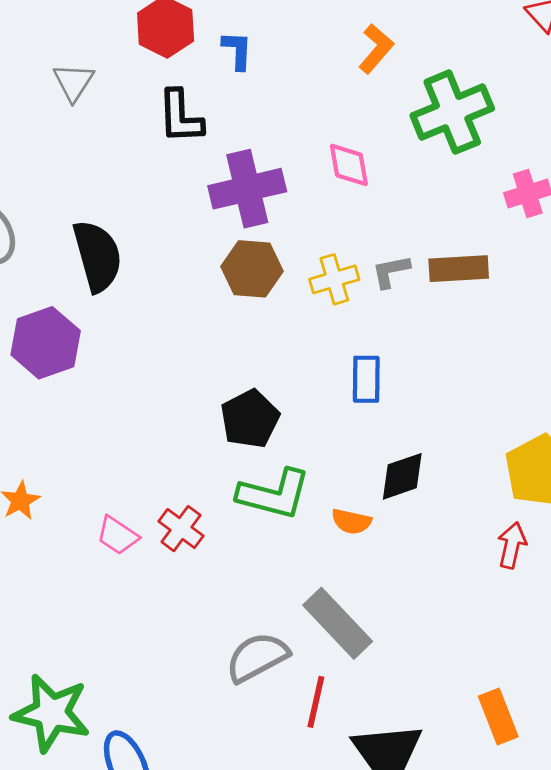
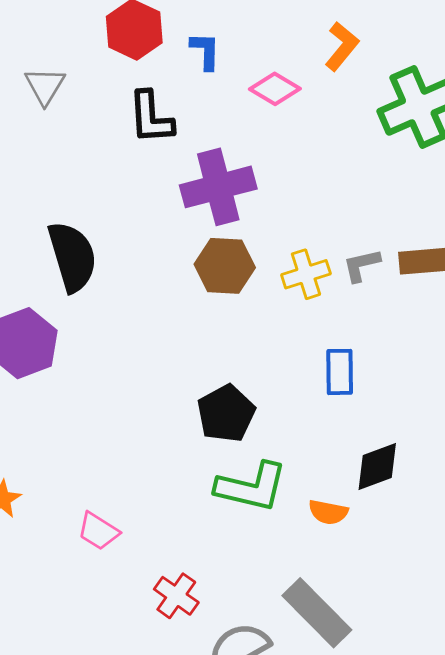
pink diamond: (349, 165) -> (275, 89), moved, turned -48
red cross: (181, 529) -> (176, 596), moved

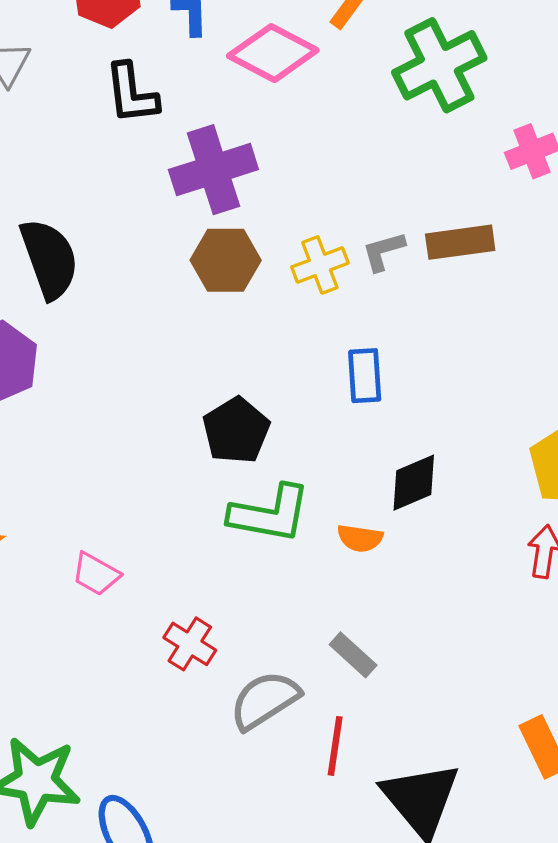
pink diamond: (275, 89) -> (273, 53), size x1.5
gray rectangle: (317, 613) -> (353, 655), size x0.6

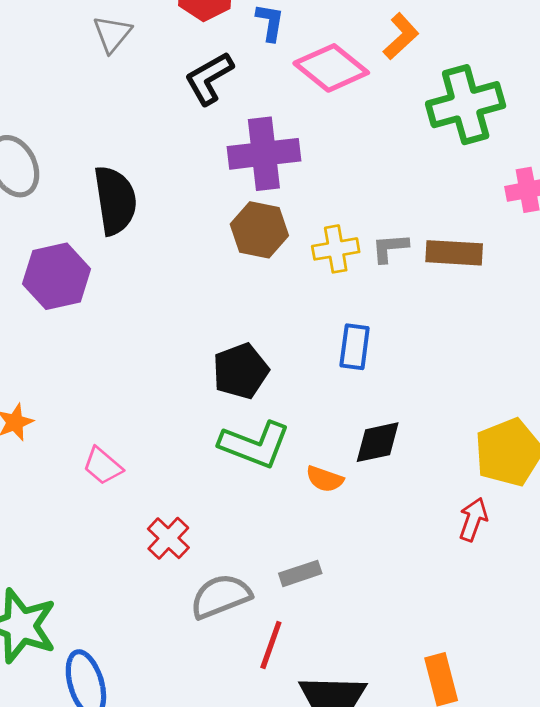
black L-shape: (131, 93) -> (209, 78), turned 56
gray rectangle: (353, 655) -> (300, 573), turned -72

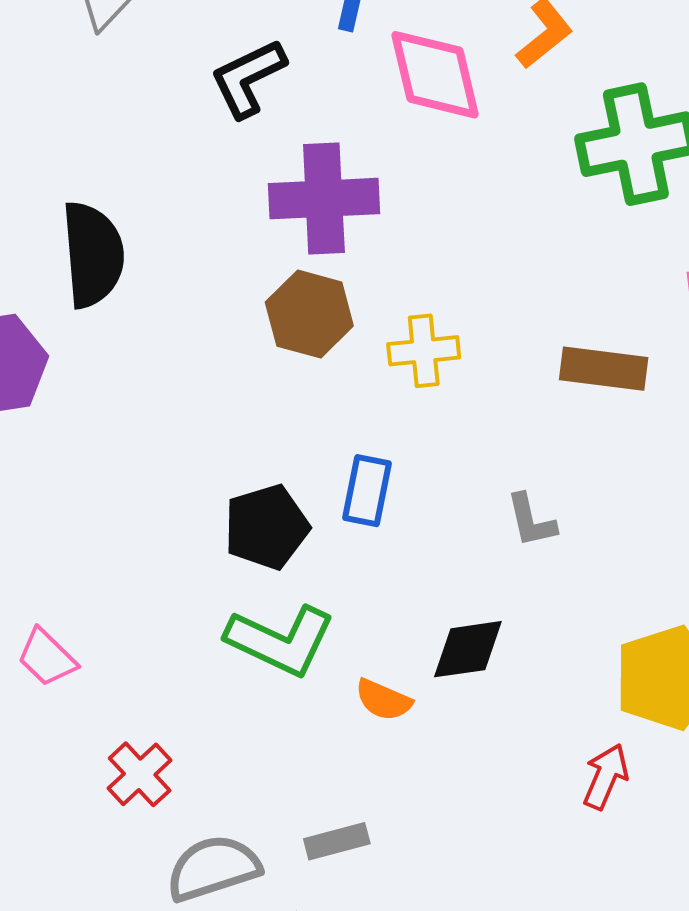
pink diamond: (331, 68) -> (435, 75), turned 34
gray L-shape: (390, 248) -> (531, 520), moved, turned -102
blue rectangle: (355, 347) -> (367, 491), moved

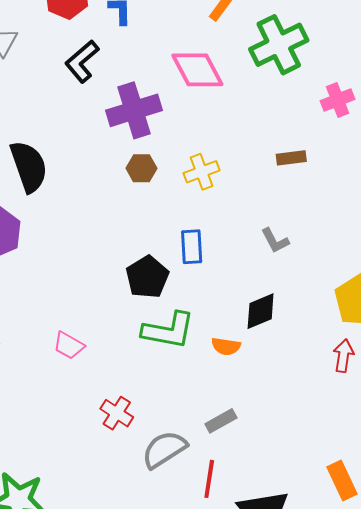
pink diamond: (435, 75) -> (197, 70), moved
brown hexagon: (309, 314) -> (141, 168), size x0.7
brown rectangle: (604, 369) -> (291, 158), size x0.7
pink trapezoid: (47, 658) -> (69, 345), moved

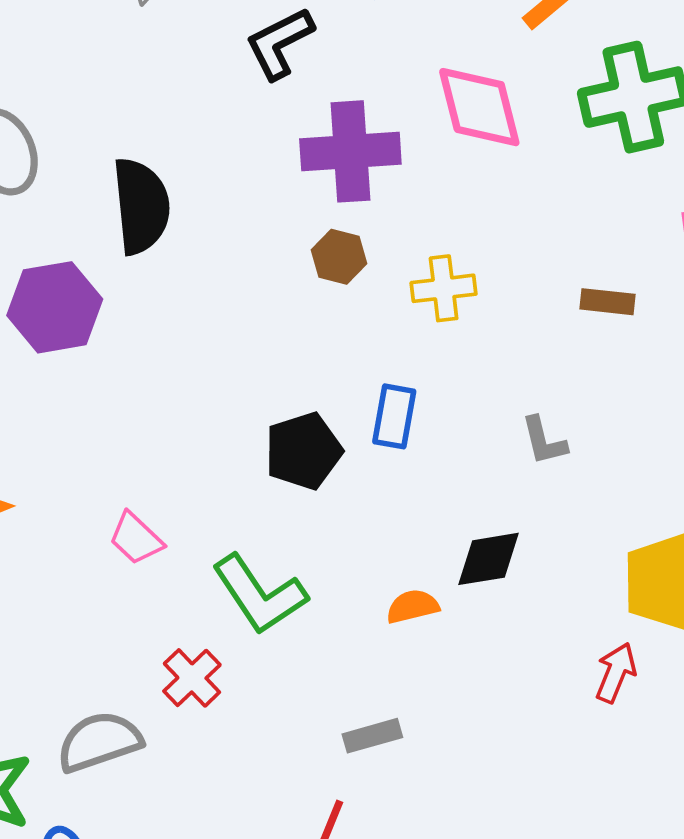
green L-shape: (168, 330) -> (260, 594), moved, turned 32
orange semicircle: (226, 346) -> (413, 606), turned 144
gray semicircle: (164, 449) -> (99, 742), moved

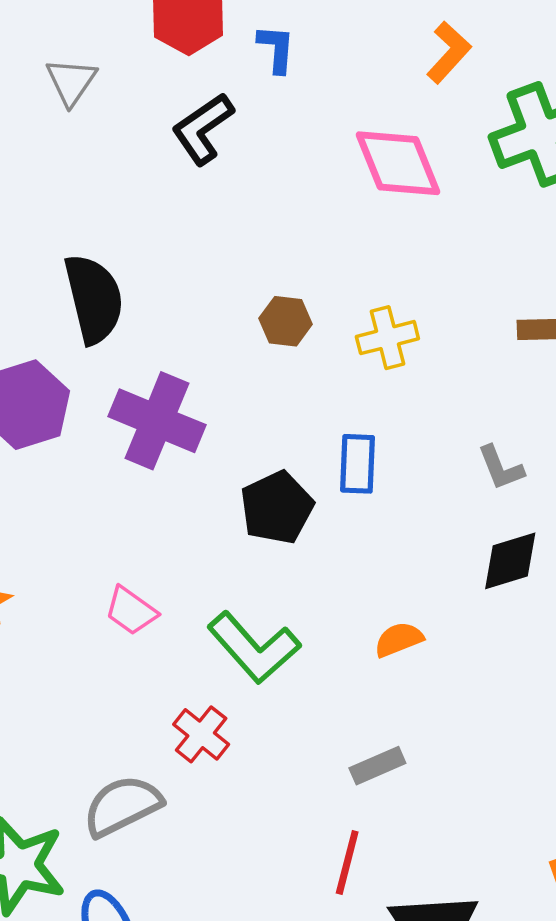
purple cross: (350, 151) -> (157, 421), moved, turned 34
black diamond: (488, 559) -> (510, 561), moved

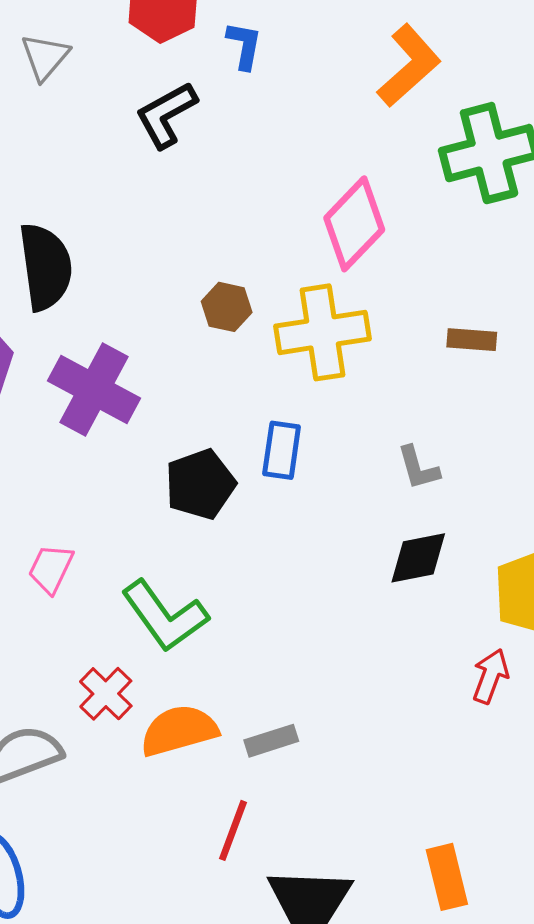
orange L-shape: (449, 52) -> (409, 66), size x1.4
pink diamond: (398, 163) -> (354, 224), moved, turned 60
yellow cross: (387, 338) -> (323, 332), size x1.6
pink trapezoid: (131, 611) -> (51, 569), turned 74
orange semicircle: (399, 639) -> (179, 730), moved, size x1.6

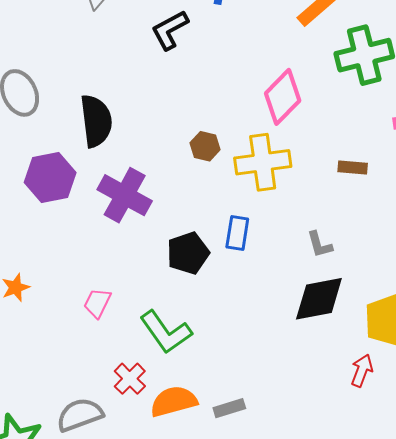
black diamond: (418, 558) -> (319, 299), size x1.4

